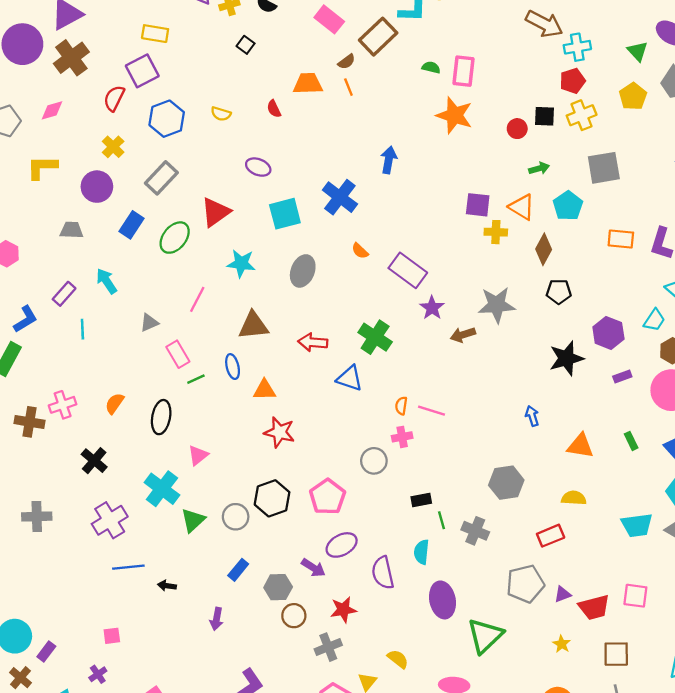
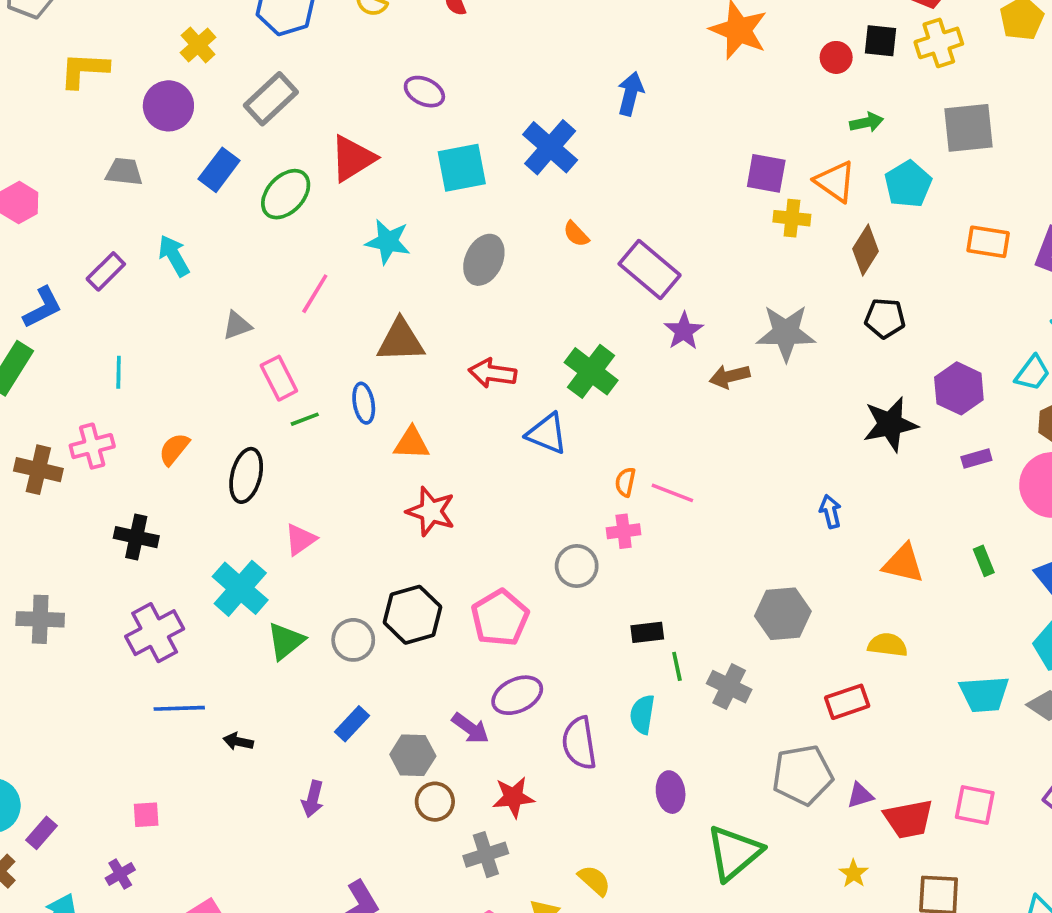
cyan line: (82, 329) -> (119, 372), moved
black cross: (94, 461) -> (136, 537), turned -32
purple ellipse: (443, 600) -> (671, 792), size x0.7

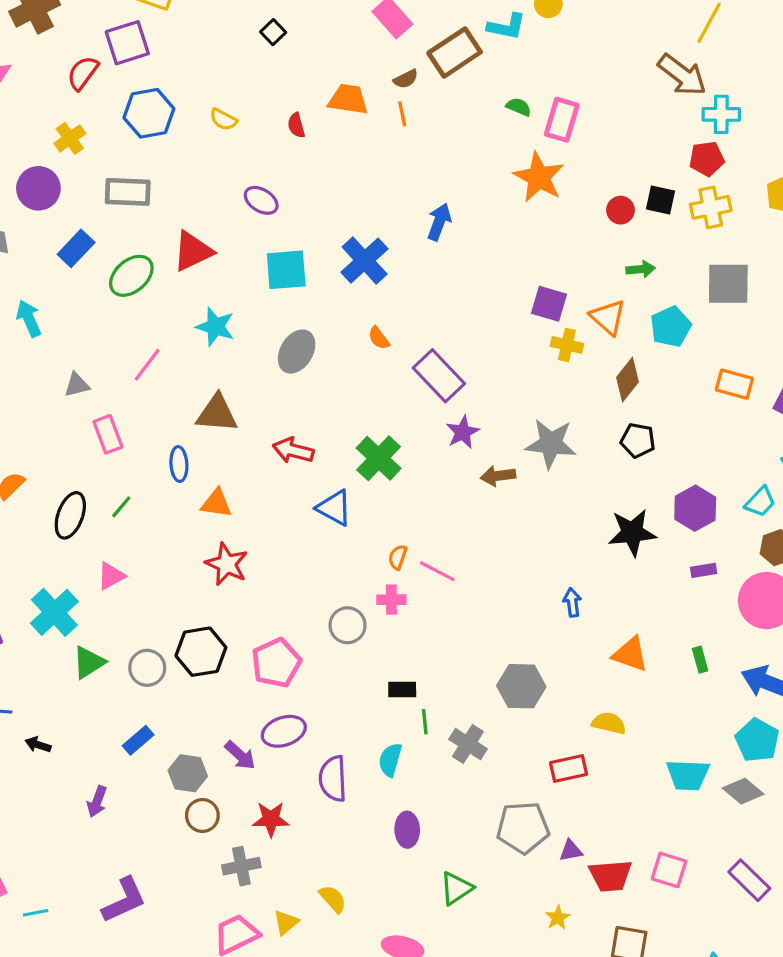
gray rectangle: (271, 99) -> (128, 192), turned 39
green line: (305, 419) -> (121, 507), moved, turned -35
green triangle: (734, 853) -> (456, 888), size x0.7

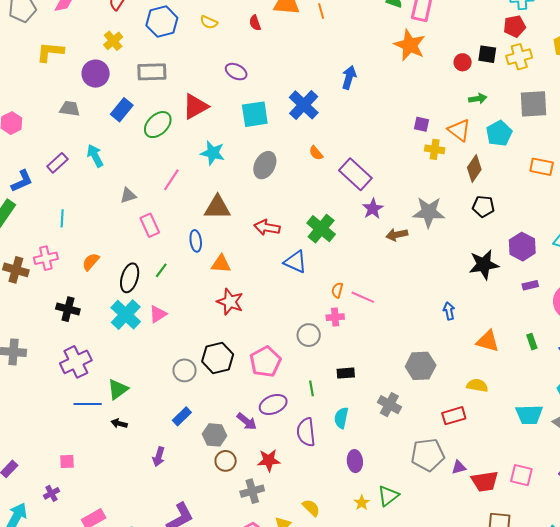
purple square: (549, 304) -> (422, 124), size x0.7
cyan cross: (54, 612) -> (126, 315), moved
green triangle: (89, 662) -> (118, 389), moved
green line: (425, 722) -> (311, 388), moved
yellow star: (558, 918) -> (362, 503), moved

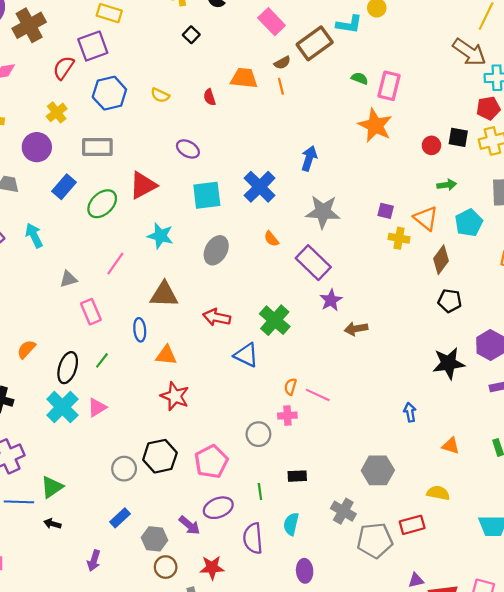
gray star: (429, 212) -> (323, 212), moved
orange triangle: (488, 341) -> (451, 446), size x0.7
gray pentagon: (428, 455) -> (375, 540), moved

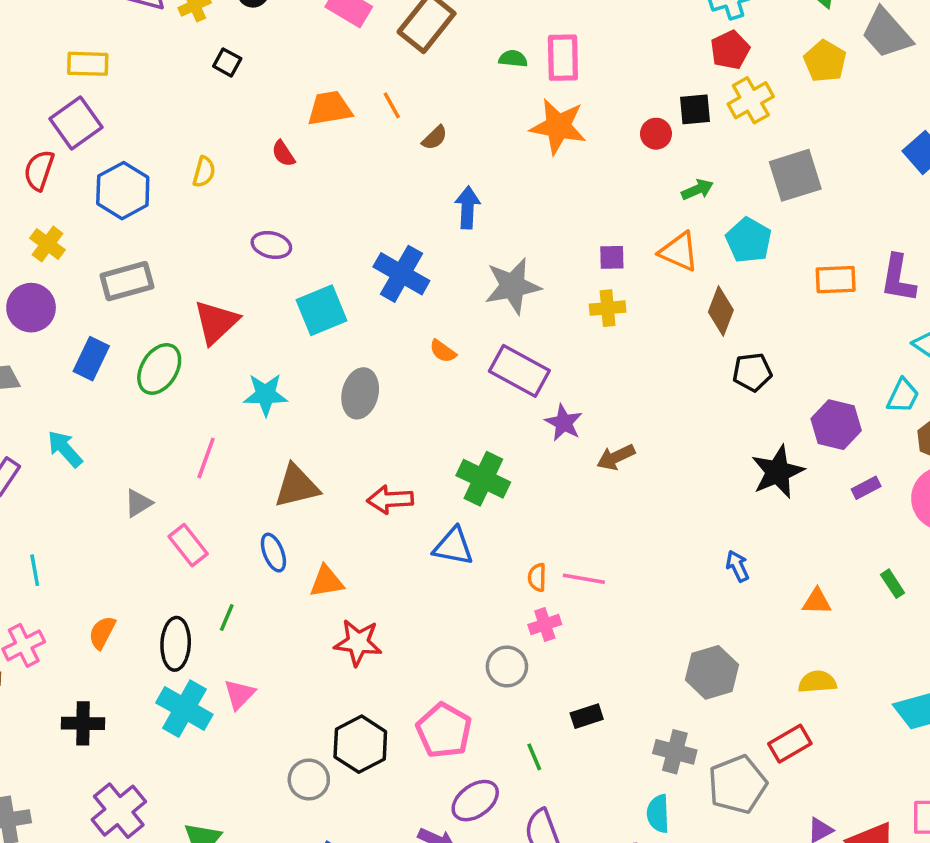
brown semicircle: (282, 63) -> (435, 138), moved
yellow semicircle: (160, 95) -> (204, 172), turned -84
yellow cross: (399, 238) -> (608, 308), moved
cyan semicircle: (291, 524) -> (658, 814), moved

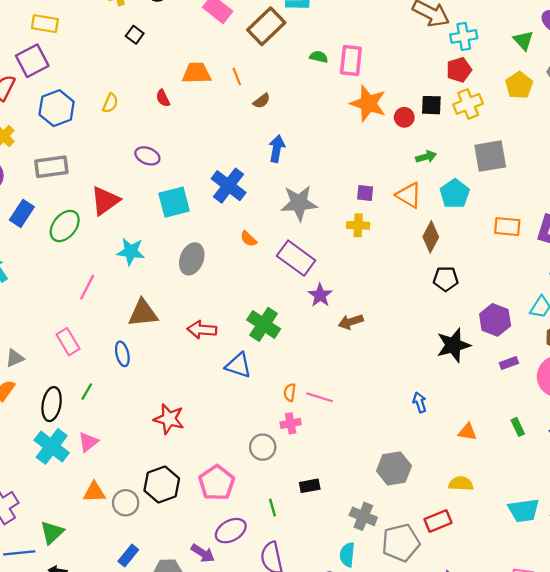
orange star: (558, 126) -> (368, 103), moved
gray triangle: (138, 503) -> (15, 358), moved
orange triangle: (327, 581) -> (94, 492), moved

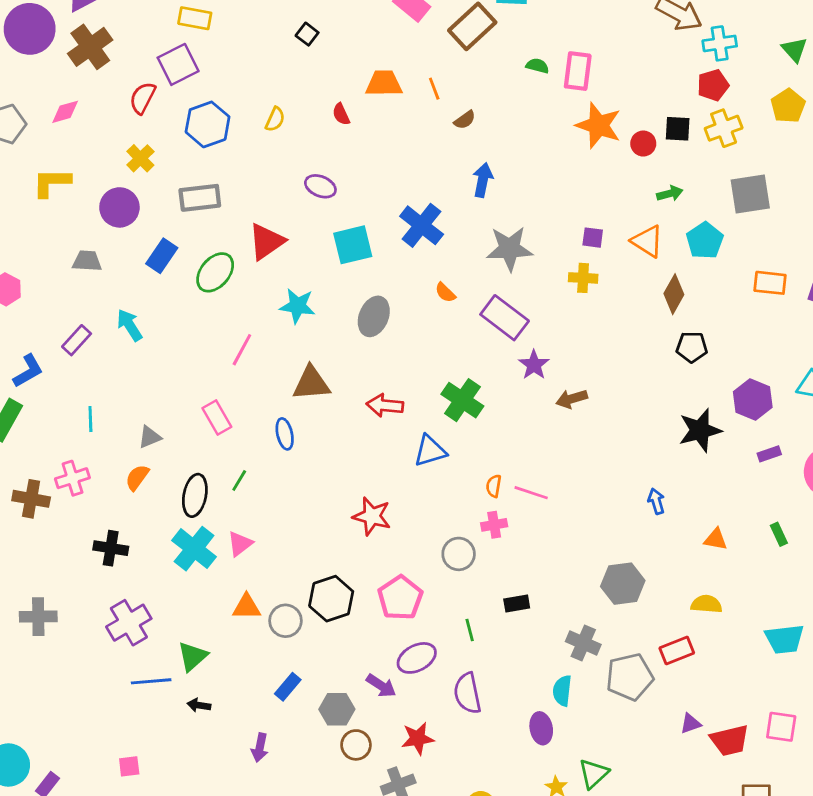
blue triangle: (238, 365) -> (430, 451), turned -36
red star: (169, 419) -> (372, 516), moved

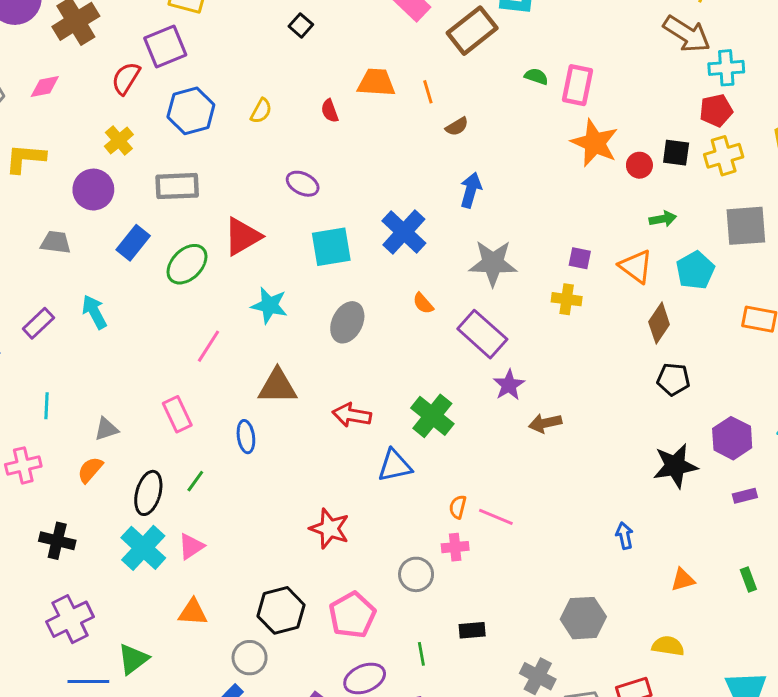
orange triangle: (716, 539) -> (683, 580), turned -30
gray circle: (285, 621) -> (250, 658), moved

